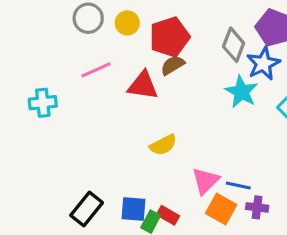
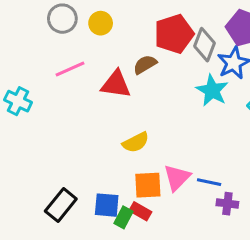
red pentagon: (169, 37) -> (174, 34), moved
cyan cross: (43, 103) -> (18, 101), turned 32
orange square: (221, 209) -> (148, 185), moved, turned -32

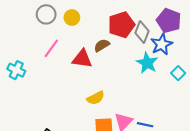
pink line: (70, 69) -> (51, 48), turned -30

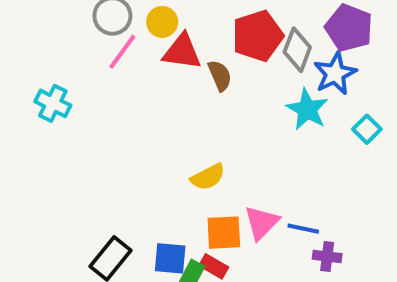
brown semicircle: (102, 45) -> (220, 76), turned 98
pink line: (51, 48) -> (122, 52), moved
red triangle: (82, 59) -> (182, 52), moved
cyan cross: (16, 70) -> (53, 103), moved

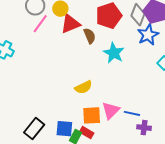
gray diamond: (297, 50) -> (138, 15), moved
red triangle: (182, 52) -> (70, 24), turned -30
cyan star: (307, 109) -> (114, 53), moved

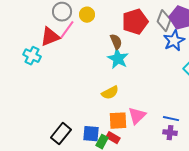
red triangle: (70, 24) -> (50, 37), moved
cyan star: (114, 53) -> (118, 59), moved
blue line: (132, 113) -> (171, 119), moved

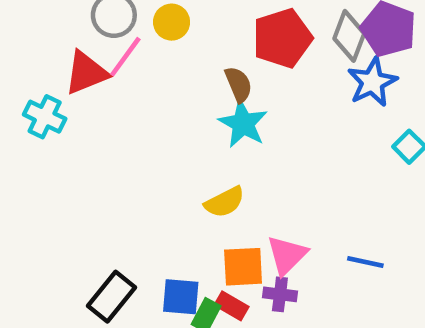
purple cross: (170, 133) -> (280, 294), moved

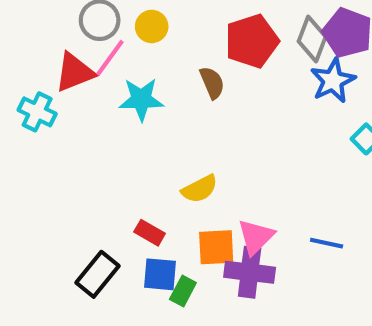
cyan star: (243, 124) -> (141, 99), moved, turned -30
purple cross: (280, 294) -> (250, 272), size x1.6
red rectangle: (232, 306) -> (150, 233), moved

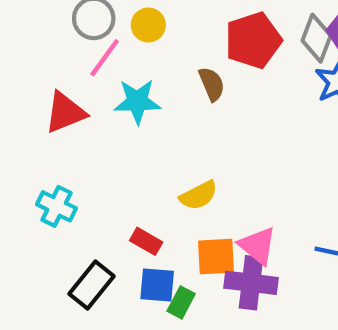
red triangle: (75, 72) -> (65, 112), moved
cyan cross: (37, 112) -> (57, 206), moved
pink triangle: (256, 237) -> (258, 246), turned -36

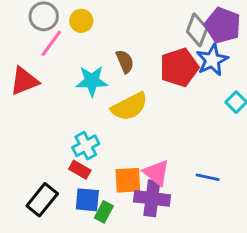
red pentagon: (253, 40) -> (179, 67), moved
cyan star: (137, 101) -> (92, 81), moved
yellow semicircle: (199, 195) -> (129, 107), moved, size x1.4
cyan cross: (57, 206) -> (86, 146), moved, turned 36

